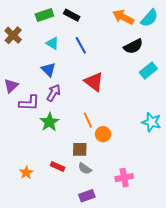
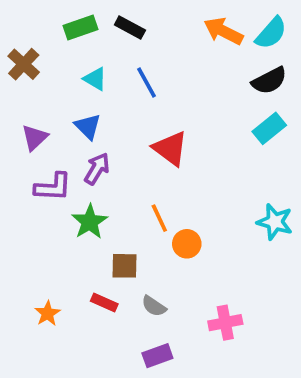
black semicircle: (133, 46) -> (269, 81), moved
purple triangle: (11, 86) -> (35, 137), moved
brown square: (80, 149) -> (124, 266), moved

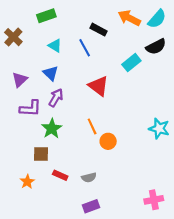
black rectangle: (130, 28) -> (98, 30), moved
cyan rectangle: (269, 128) -> (131, 63), moved
brown square: (124, 266) -> (41, 154), moved
gray semicircle: (154, 306) -> (89, 177), turned -48
pink cross: (225, 323) -> (154, 200), moved

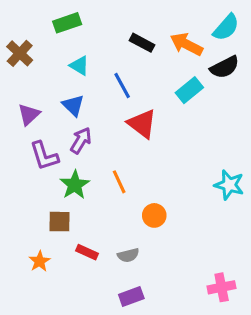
orange arrow: (129, 18) -> (186, 44), moved
blue line: (85, 48) -> (122, 85), moved
purple L-shape: (30, 108) -> (44, 156), turned 70
orange line: (92, 126) -> (119, 182), moved
orange circle: (108, 141) -> (154, 215), moved

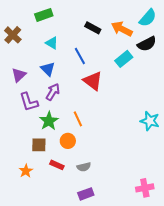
orange circle: (154, 215) -> (68, 141), moved

